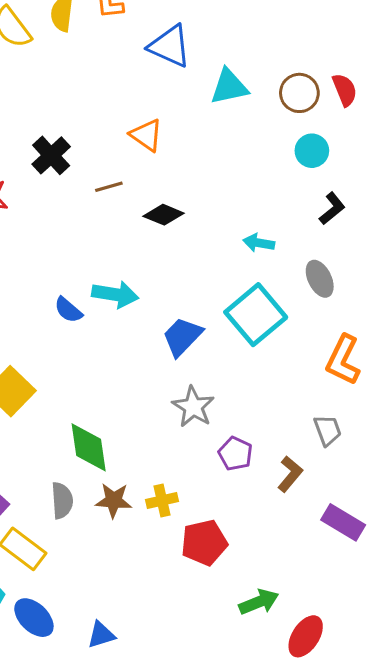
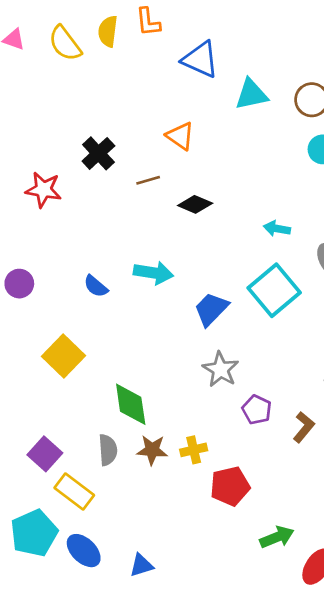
blue semicircle: (68, 310) -> (96, 286), moved

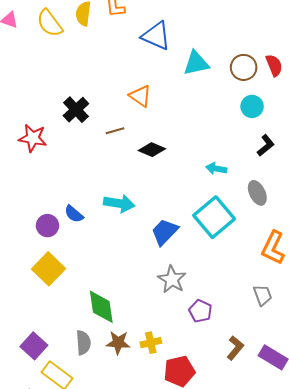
purple circle: (19, 284) -> (47, 226), moved
brown L-shape: (304, 427) -> (235, 348), moved

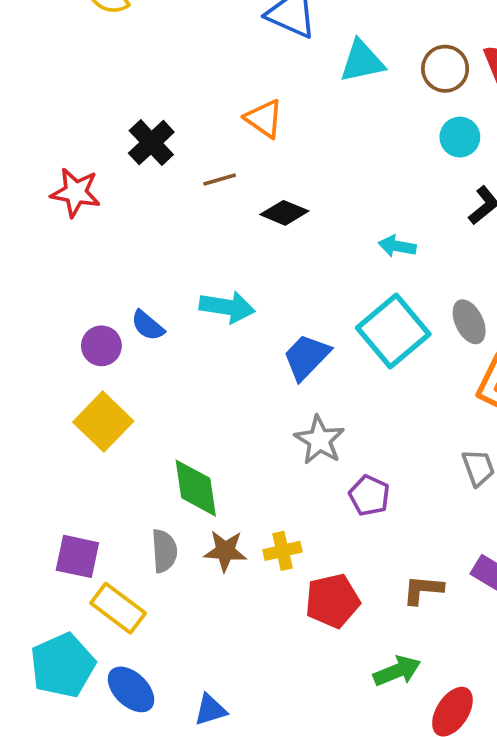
gray ellipse: (257, 193) -> (469, 322), moved
purple square: (34, 346) -> (77, 556), turned -30
brown L-shape: (235, 348) -> (423, 590), moved, turned -125

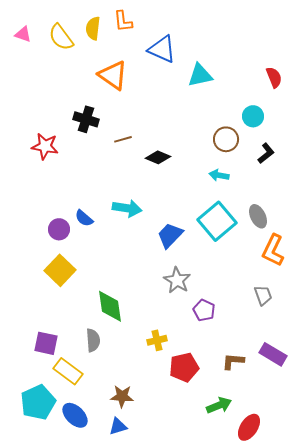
brown circle: (445, 69) -> (226, 139), moved
orange triangle: (264, 119) -> (113, 75), moved, size x1.4
black cross: (151, 143) -> (86, 119), turned -30
brown star: (225, 551) -> (122, 396), moved

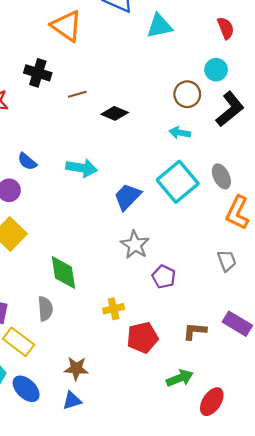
red semicircle: (274, 77) -> (226, 28), moved
black L-shape: (266, 153) -> (230, 109), size x1.6
blue semicircle: (84, 218) -> (27, 161), moved

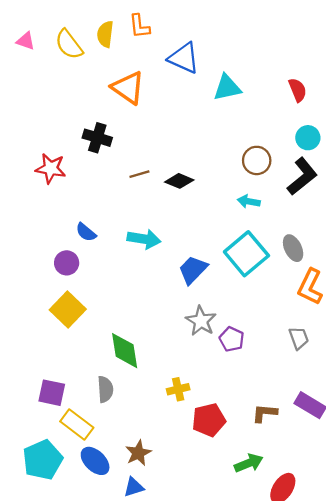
cyan circle: (216, 70) -> (308, 138), moved
brown line: (77, 94) -> (139, 174), moved
purple pentagon: (164, 277) -> (232, 339), moved
brown star: (76, 369) -> (138, 453), turned -30
blue ellipse: (26, 389) -> (95, 461), moved

